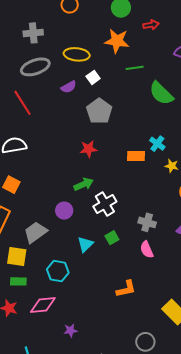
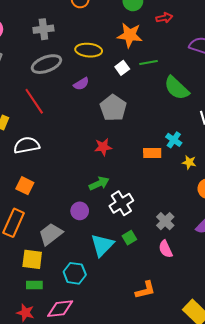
white square: (93, 77) -> (122, 68), moved
gray cross: (147, 222) -> (165, 221), turned 30
cyan triangle: (85, 244) -> (102, 245), size x1.4

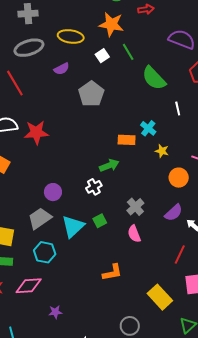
green line: (149, 63) -> (128, 52), turned 66
red star: (103, 147) -> (36, 132), moved, size x1.4
green arrow: (99, 183) -> (109, 165), moved
white cross: (121, 203) -> (94, 187), size x0.7
gray trapezoid: (51, 234) -> (40, 218), moved

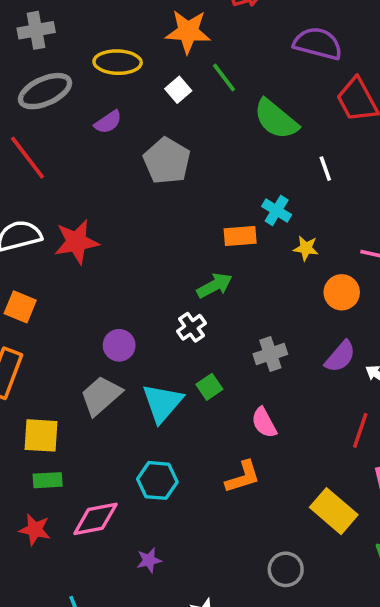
gray cross: (135, 207) -> (270, 354), turned 30
pink semicircle: (134, 234) -> (264, 423), moved
cyan hexagon: (45, 252) -> (157, 480), moved

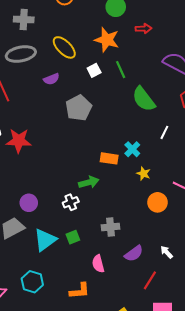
yellow ellipse: (118, 62) -> (64, 47), turned 30
white line: (325, 169) -> (164, 132), turned 32
purple semicircle: (340, 357) -> (134, 253), moved

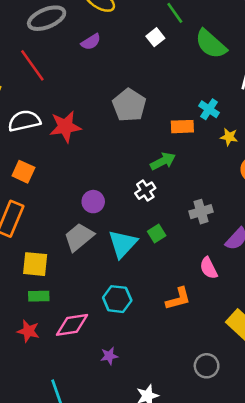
white square: (94, 70) -> (155, 37), moved
gray pentagon: (79, 108) -> (129, 105), moved
pink semicircle: (98, 264) -> (209, 268), moved

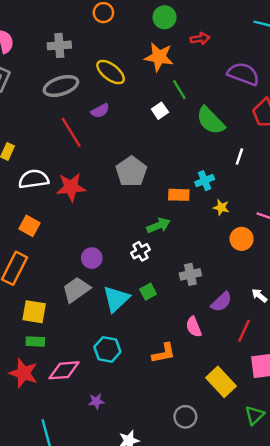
red line: (32, 65) -> (71, 132), moved
cyan cross: (209, 109) -> (205, 181), turned 30
red star: (28, 331) -> (23, 373), size x1.4

